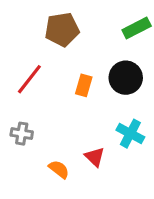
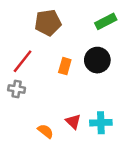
gray cross: (22, 134) -> (17, 89), moved
cyan cross: (130, 134) -> (101, 123), moved, turned -30

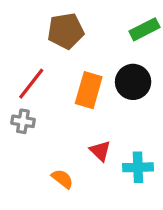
orange rectangle: (65, 66) -> (89, 90), size x1.5
red triangle: (73, 122) -> (100, 151), moved

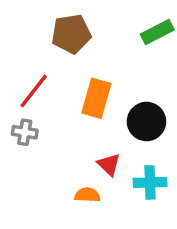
black circle: (133, 82) -> (146, 122), moved
orange semicircle: (62, 179) -> (87, 195), moved, turned -35

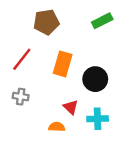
gray cross: (25, 132) -> (21, 97), moved

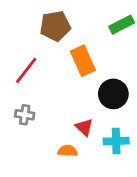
orange rectangle: (63, 64) -> (83, 61), moved, turned -40

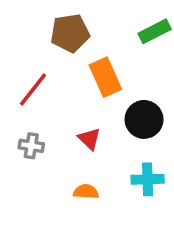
red triangle: (84, 127) -> (89, 139), moved

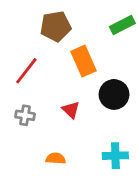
cyan cross: (148, 179) -> (115, 156), moved
orange semicircle: (86, 192) -> (56, 158), moved

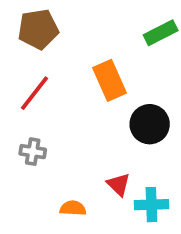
brown pentagon: (56, 26) -> (38, 29), moved
red triangle: (71, 110) -> (119, 184), moved

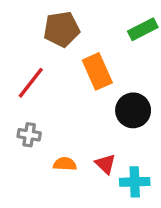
brown pentagon: (38, 29) -> (62, 29), moved
orange semicircle: (73, 208) -> (65, 164), moved

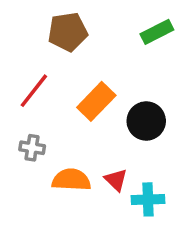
orange rectangle: (97, 71) -> (96, 101), moved, turned 68
orange semicircle: (65, 164) -> (71, 180), size x1.5

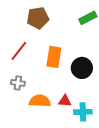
orange rectangle: (96, 101) -> (54, 57), turned -35
red triangle: (116, 180) -> (65, 101), turned -40

